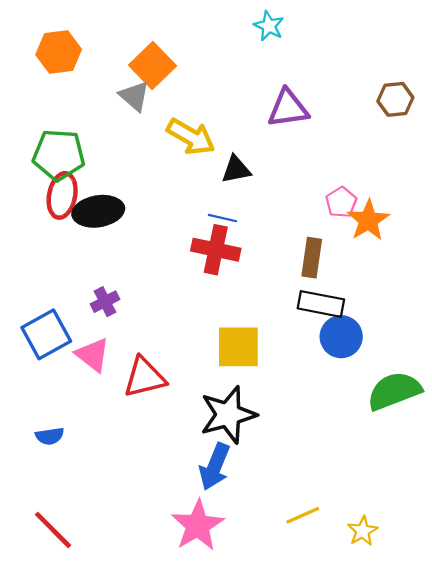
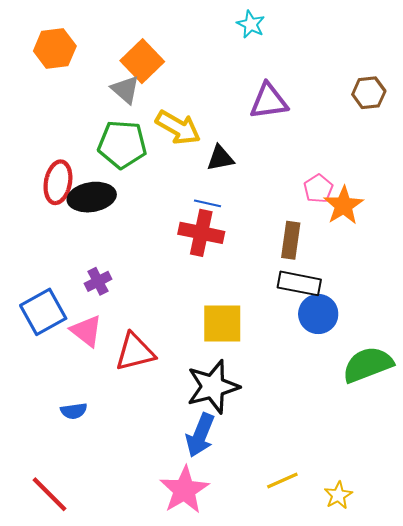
green pentagon: (59, 155) -> (122, 144), moved
blue semicircle: (50, 436) -> (74, 411), moved

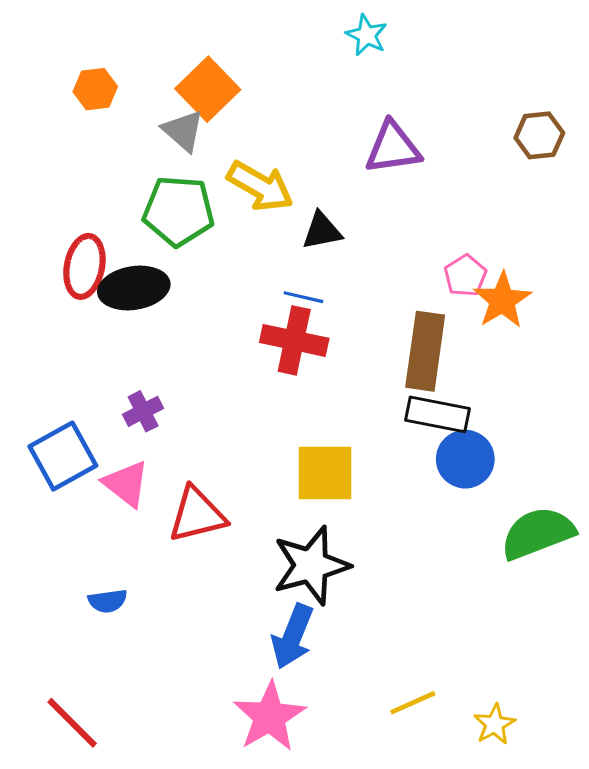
orange hexagon: (55, 48) -> (95, 89), moved, size x0.7
brown rectangle: (291, 240) -> (425, 351), size x1.4

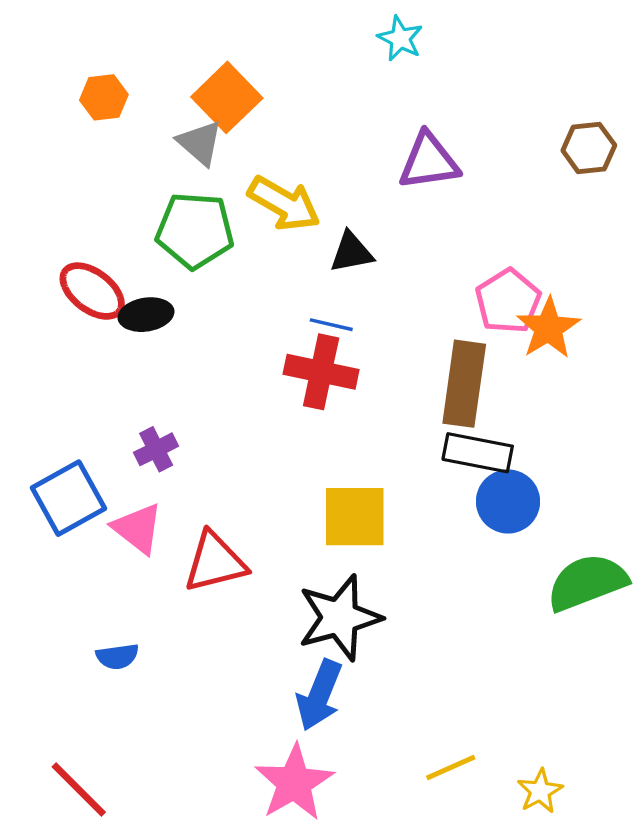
red ellipse: (84, 266) -> (92, 291), turned -64
pink pentagon: (465, 276) -> (508, 301), size x1.4
black ellipse: (134, 288) -> (146, 315), size x0.7

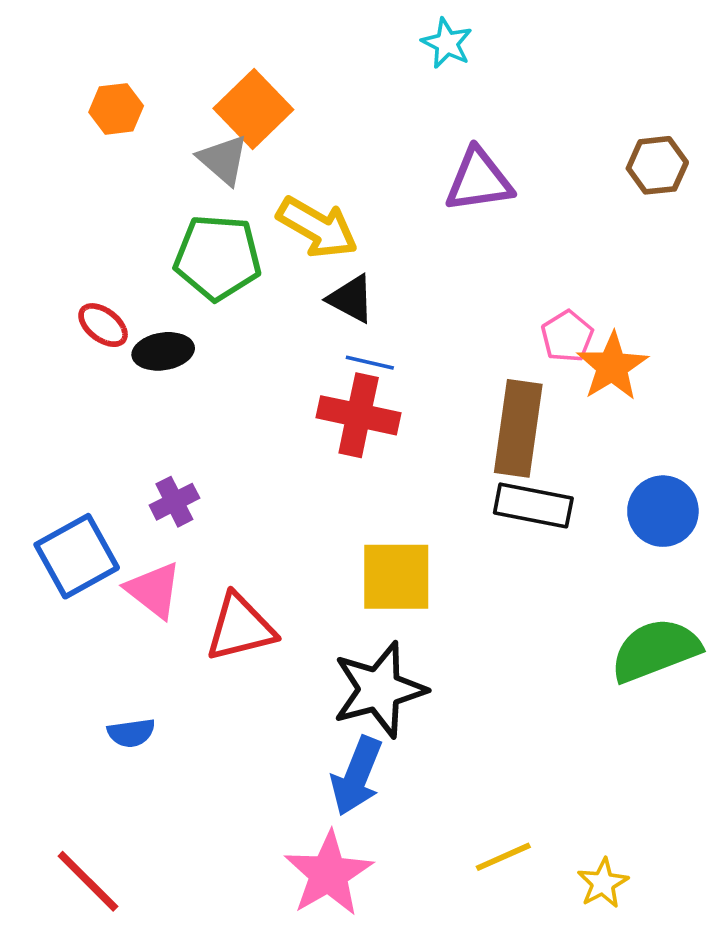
black triangle: (351, 252) -> (351, 299), moved, turned 39
red ellipse: (92, 291) -> (103, 325), size x0.7
pink pentagon: (508, 301) -> (567, 336), size x0.7
blue circle: (508, 501) -> (663, 511), moved

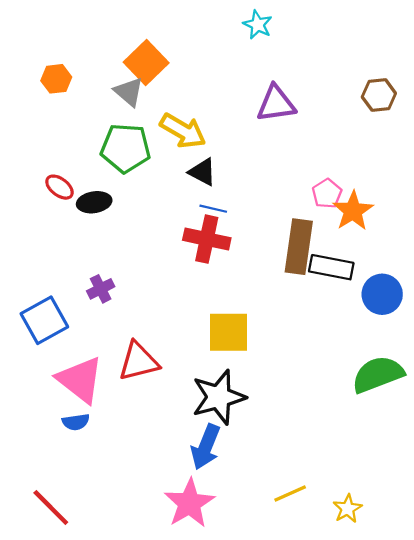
orange hexagon: (116, 109) -> (56, 79), moved
black rectangle: (533, 505) -> (331, 267), moved
pink triangle: (154, 590) -> (80, 380), moved, size x1.4

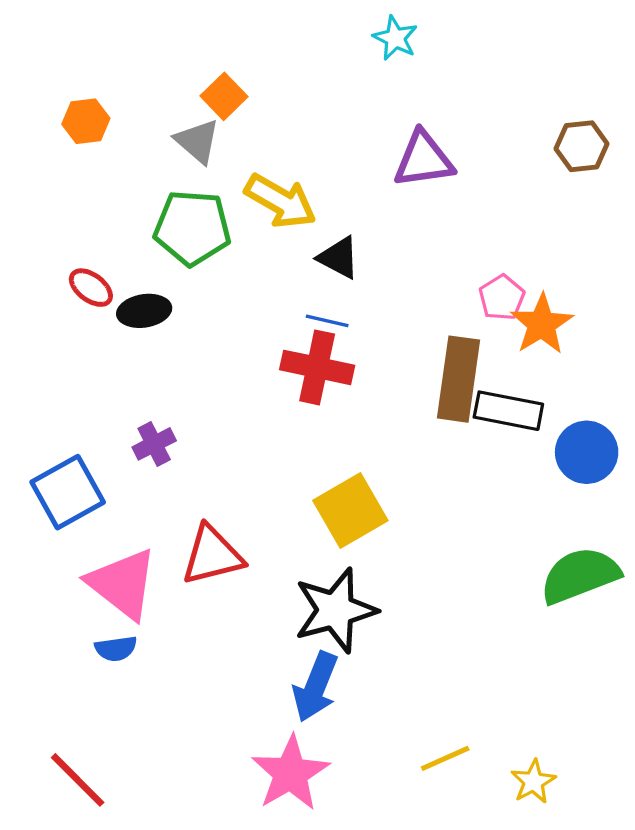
orange square: (146, 63) -> (224, 96), size x0.7
black triangle: (202, 172) -> (339, 258), moved
yellow square: (228, 332) -> (350, 510), turned -30

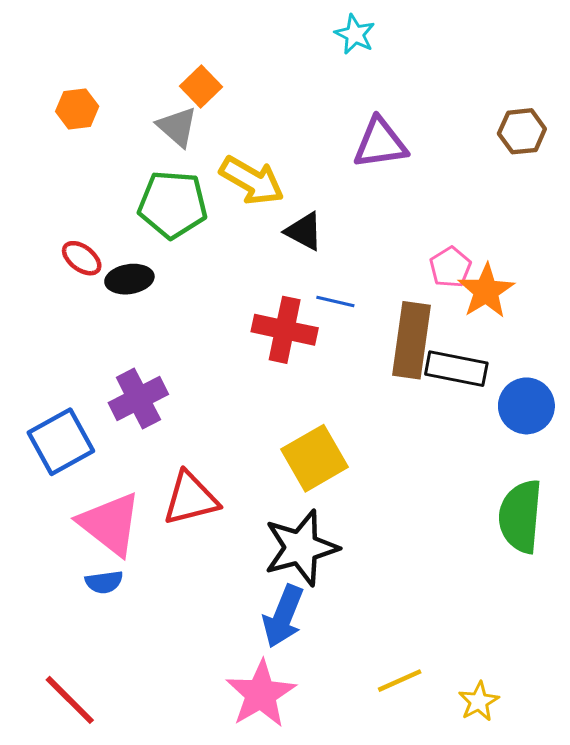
blue line: (327, 321) -> (335, 301), moved
purple cross: (154, 444) -> (138, 398), size x1.5
green semicircle: (580, 575) -> (520, 516), turned -64

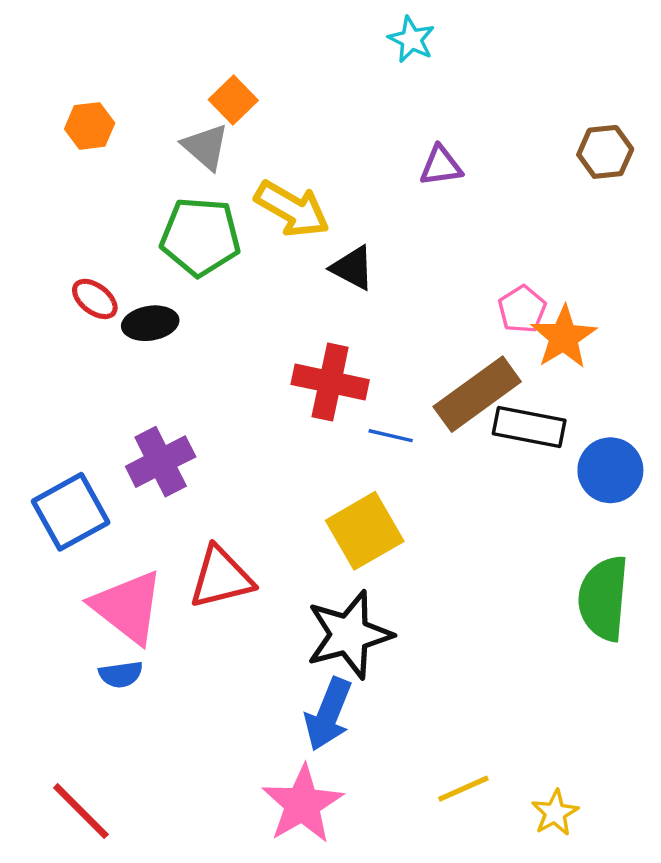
purple triangle: (380, 143) -> (441, 166), size x0.7
blue line: (335, 301) -> (391, 436), moved
brown rectangle: (412, 340) -> (477, 394), turned 46

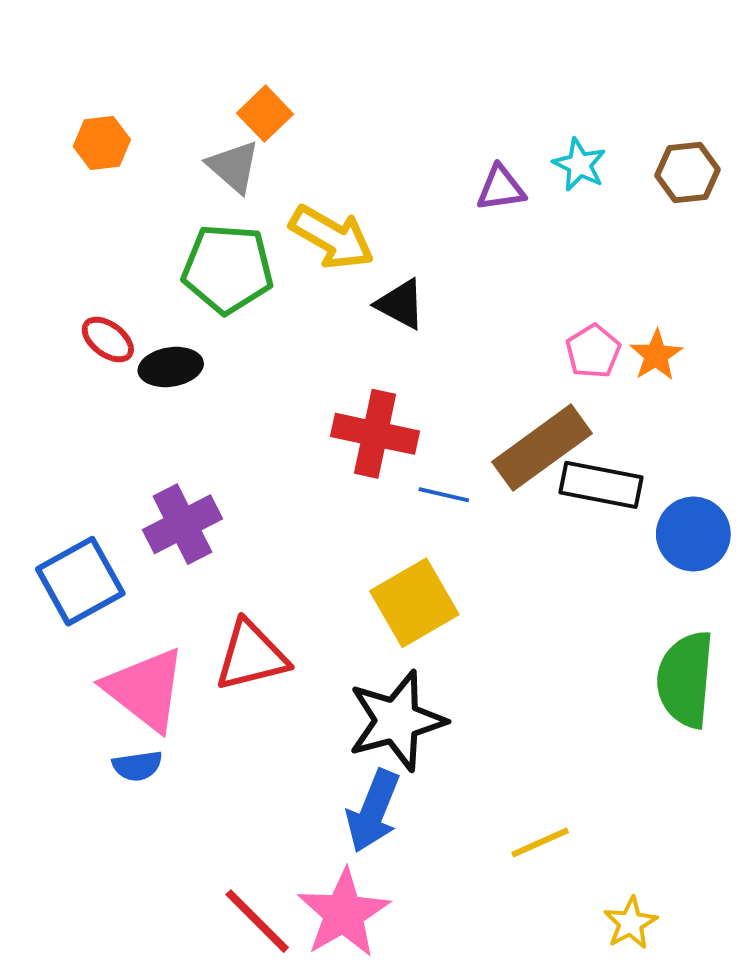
cyan star: (411, 39) -> (579, 165), moved
orange star: (564, 337) -> (656, 355), moved, size x0.7
yellow line: (463, 789) -> (540, 843), moved
red line: (81, 811) -> (257, 921), moved

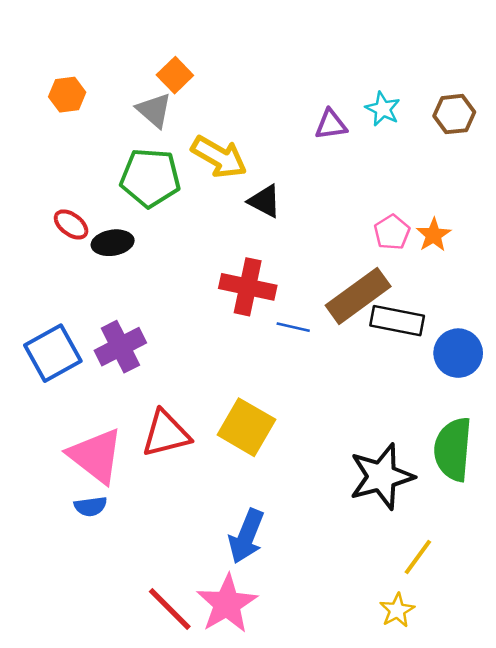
blue square: (80, 581) -> (53, 353), moved
yellow square: (414, 603) -> (246, 427), moved, turned -30
black star: (397, 721) -> (381, 477), moved
yellow line: (540, 843) -> (418, 557), moved, turned -30
yellow star: (630, 923) -> (397, 610), moved

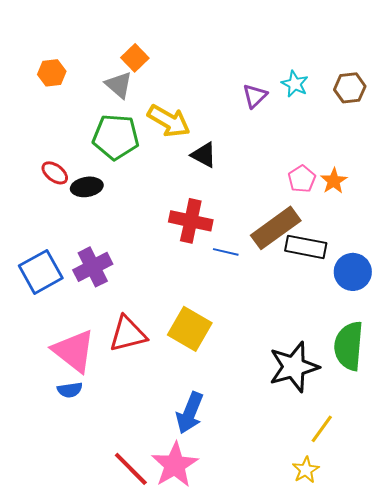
purple triangle: (331, 124) -> (255, 96), turned -36

